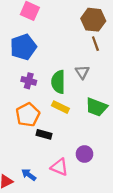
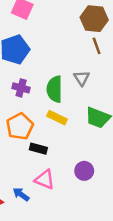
pink triangle: (59, 167) -> (45, 180), moved

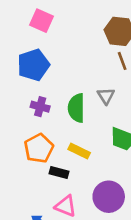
yellow rectangle: (57, 118) -> (79, 151), moved
purple circle: (84, 171) -> (109, 197), size x1.5

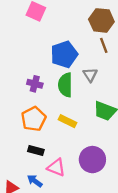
blue pentagon: (33, 65) -> (64, 54), moved
black rectangle: (59, 172) -> (36, 150), moved

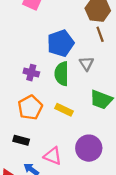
black rectangle: (36, 150) -> (21, 140), moved

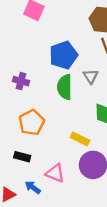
purple cross: (31, 73) -> (21, 81), moved
yellow rectangle: (64, 110) -> (80, 139), moved

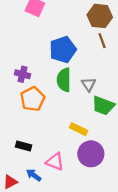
gray triangle: (91, 76) -> (89, 84), moved
orange pentagon: (32, 122) -> (33, 99), moved

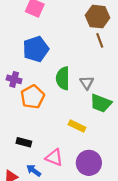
blue pentagon: (63, 50) -> (36, 49), moved
purple cross: (22, 74) -> (14, 79), moved
purple circle: (91, 154) -> (89, 163), moved

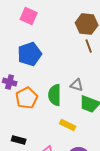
green semicircle: (63, 78) -> (55, 95), moved
gray triangle: (87, 83) -> (77, 85), turned -40

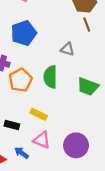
gray triangle: (77, 85) -> (67, 49), moved
yellow rectangle: (68, 125) -> (39, 114), moved

